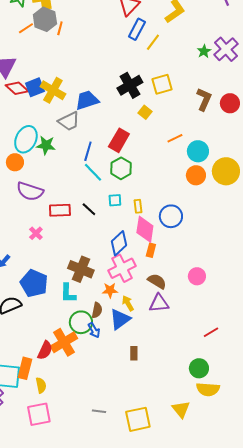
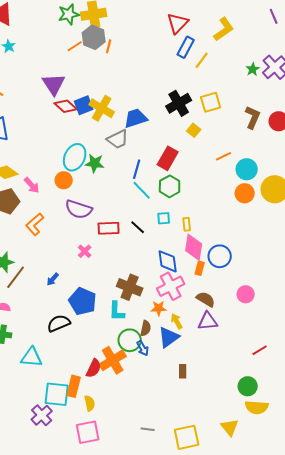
blue circle: (171, 216) -> (220, 256), moved
blue diamond: (119, 243) -> (168, 261), turned -55

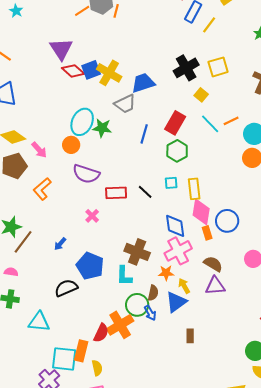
cyan line: (142, 190) -> (210, 124), moved
yellow rectangle: (187, 224) -> (194, 189), size x1.5
orange rectangle: (200, 268) -> (207, 233), turned -32

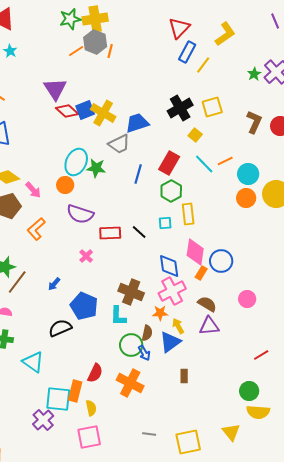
yellow rectangle: (194, 189) -> (188, 214), moved
orange rectangle: (207, 233) -> (201, 273), turned 48
cyan triangle: (39, 322) -> (33, 362), turned 30
orange cross: (120, 325) -> (130, 383), moved, turned -32

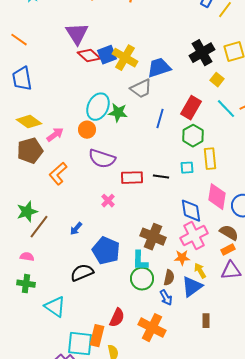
pink arrow: (33, 190) -> (55, 135), turned -84
black line: (139, 232) -> (161, 177), turned -35
orange rectangle: (201, 273) -> (228, 250), moved, turned 32
brown semicircle: (207, 304) -> (229, 233), moved
green circle: (131, 345) -> (142, 279), moved

